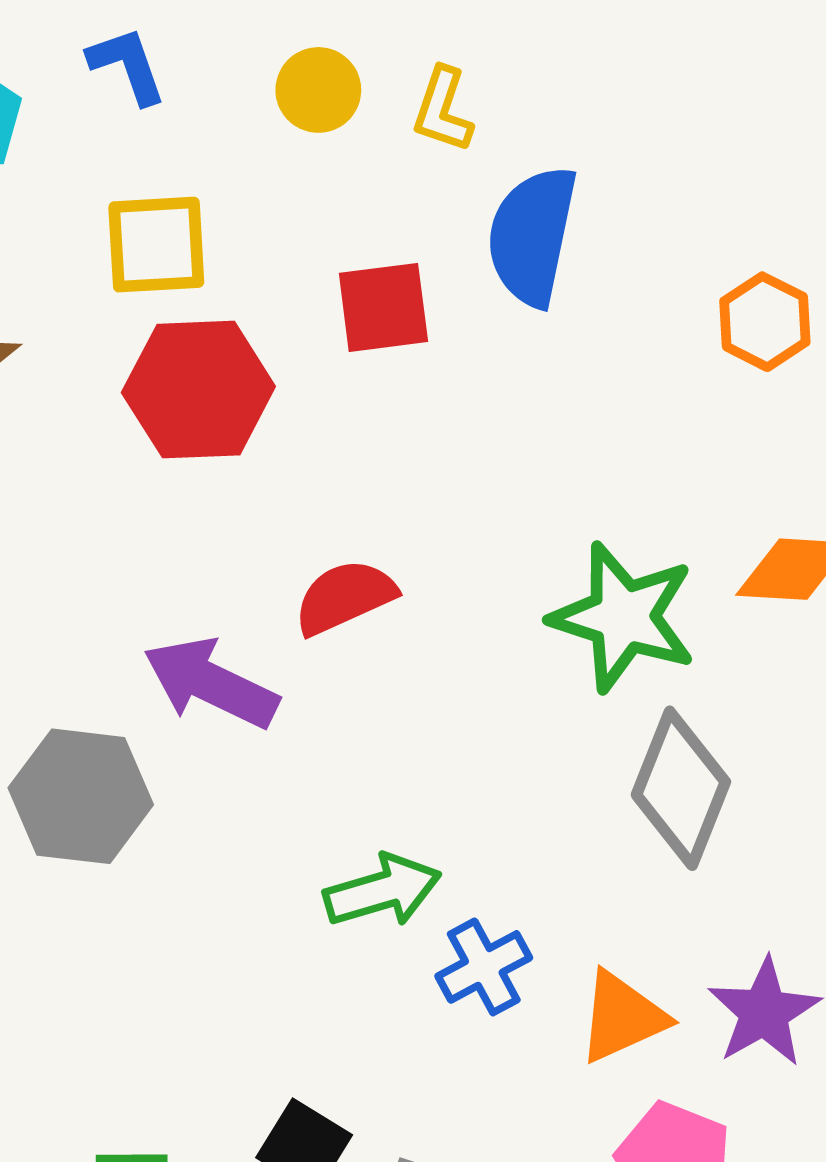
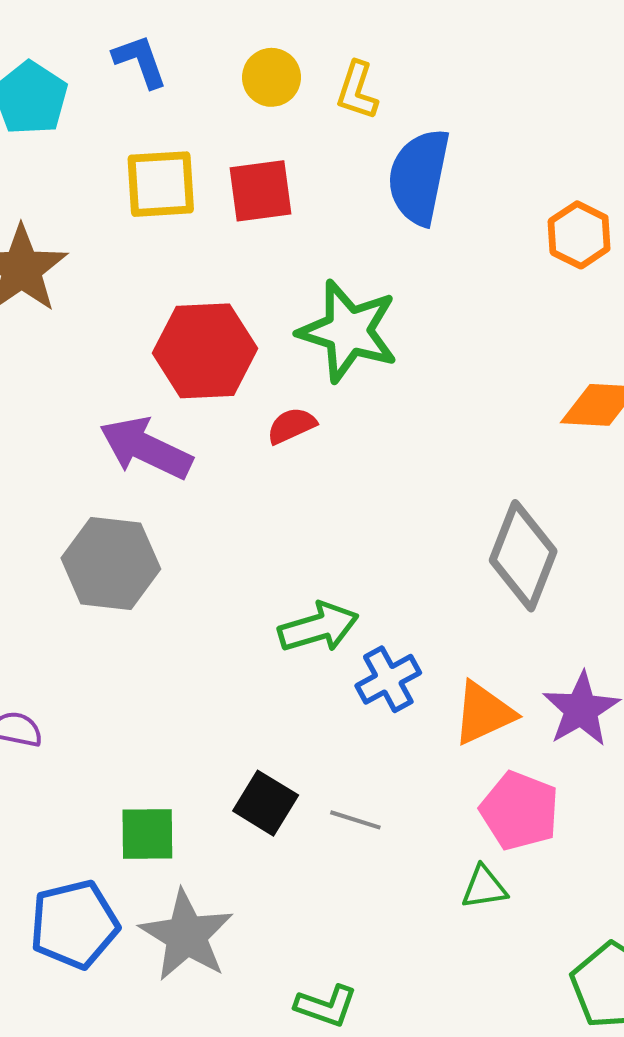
red square: (383, 307) -> (261, 191), moved
red hexagon: (198, 390) -> (205, 351), moved
red semicircle: (345, 597) -> (291, 426), size x0.7
green star: (623, 617) -> (348, 331), moved
purple arrow: (211, 683) -> (146, 448), moved

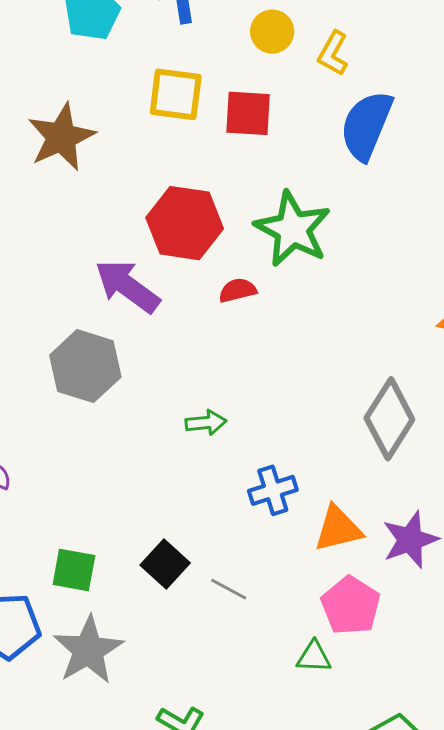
green arrow: (318, 627) -> (206, 423), moved, size x0.7

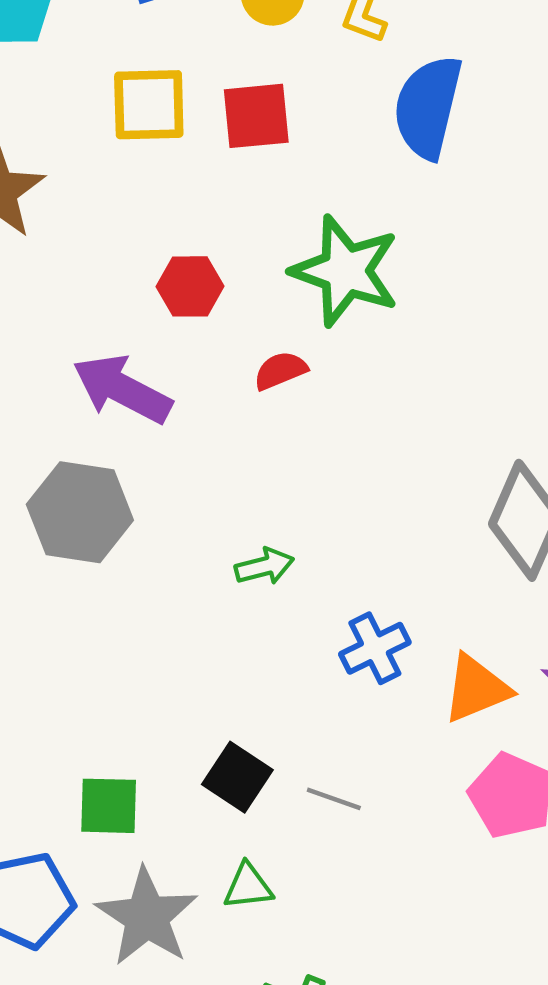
red hexagon: (185, 223) -> (190, 286), size x0.6
green triangle: (314, 657) -> (248, 886), moved

